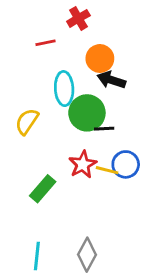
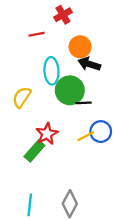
red star: (83, 164) -> (47, 134), moved
yellow line: (107, 170) -> (86, 136), turned -42

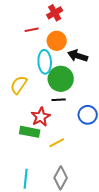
orange circle: (80, 47) -> (57, 41), moved
black line: (84, 103) -> (59, 100), moved
yellow line: (86, 136) -> (57, 143), moved
green rectangle: (34, 151) -> (30, 132), turned 60

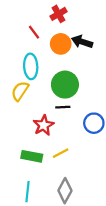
red line: (32, 30) -> (34, 32), turned 64
black arrow: (78, 56) -> (82, 42), moved
cyan ellipse: (45, 62) -> (31, 66), moved
green rectangle: (30, 132) -> (32, 156), moved

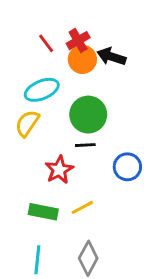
red cross: (59, 14) -> (78, 41), moved
cyan ellipse: (31, 66) -> (42, 90), turned 70

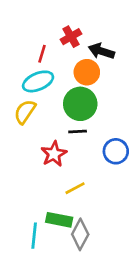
red line: (46, 43) -> (42, 54), moved, turned 54
orange circle: (82, 59) -> (87, 72), moved
green rectangle: (43, 212) -> (59, 220), moved

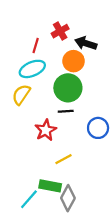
cyan line: (34, 236) -> (29, 199), turned 35

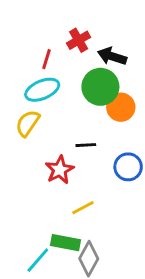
orange circle: (74, 61) -> (121, 107), moved
green circle: (68, 88) -> (100, 87), moved

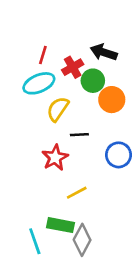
red cross: (79, 40) -> (73, 67), moved
green circle: (100, 87) -> (93, 81), size x0.7
yellow semicircle: (28, 123) -> (58, 109), moved
cyan line: (38, 260) -> (35, 241), turned -60

